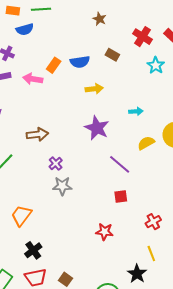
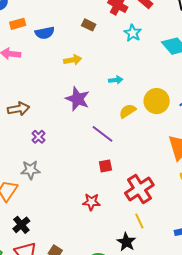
blue semicircle: (80, 62) -> (45, 33), moved
orange rectangle: (54, 65) -> (18, 24), moved, turned 42
gray star: (62, 186) -> (30, 170), moved
red cross: (153, 222) -> (139, 189), size x1.8

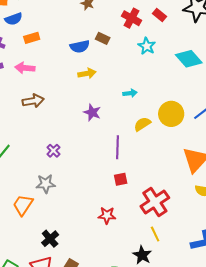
blue semicircle: (45, 33) -> (80, 47), moved
purple star: (78, 99) -> (92, 112), size x0.7
brown arrow: (19, 109) -> (33, 101), moved
purple line: (102, 134) -> (117, 147), turned 55
black cross: (21, 225) -> (50, 239), moved

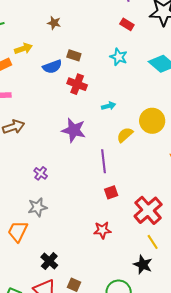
red cross: (132, 18) -> (77, 84), moved
yellow arrow: (87, 73) -> (23, 49), moved
purple star: (92, 112) -> (74, 130), size x1.4

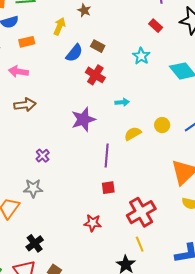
yellow arrow: (23, 49) -> (60, 26), moved, turned -60
blue semicircle: (52, 67) -> (74, 53), turned -42
yellow circle: (152, 121) -> (162, 125), size x0.6
purple star: (74, 130) -> (83, 119), turned 30

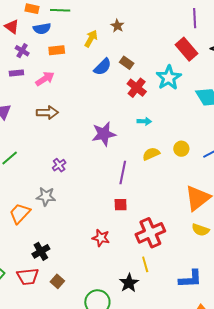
red rectangle: (156, 26) -> (187, 49), size x1.6
cyan star: (141, 56) -> (169, 78), size x1.4
pink arrow: (18, 71) -> (45, 79), turned 132
red cross: (95, 75) -> (137, 88), moved

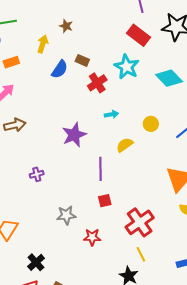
red cross: (137, 88) -> (97, 83), turned 30
yellow circle: (181, 149) -> (151, 124), moved
purple cross: (59, 165) -> (37, 174), turned 32
gray star: (46, 196) -> (66, 215), moved

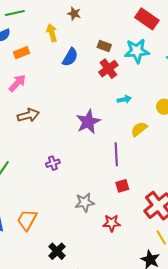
yellow arrow: (43, 44) -> (52, 33), turned -30
brown rectangle: (82, 60) -> (104, 46), moved
cyan star: (127, 67) -> (137, 51), turned -30

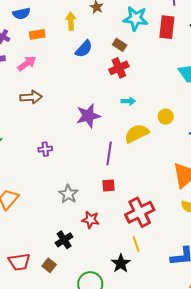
red rectangle: (147, 19) -> (167, 27), turned 50
cyan star: (137, 51) -> (136, 19), moved
yellow semicircle: (139, 129) -> (137, 133), size x1.4
gray star: (85, 202) -> (68, 194), turned 30
black cross: (57, 251) -> (64, 240), moved

